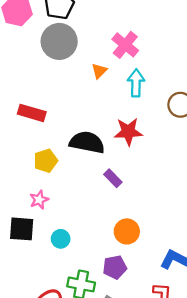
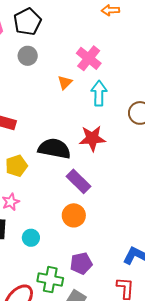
gray circle: (59, 41) -> (28, 56), size x0.6
purple rectangle: (113, 178) -> (79, 181), size x1.4
orange circle: (127, 231) -> (74, 215), moved

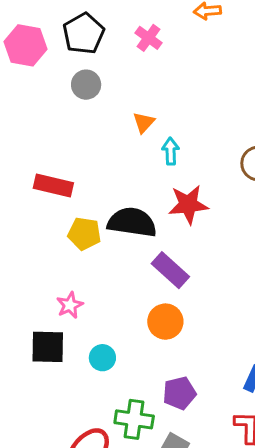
pink cross: (89, 58) -> (149, 38), moved, size x0.7
cyan arrow: (99, 93) -> (171, 151), moved, size x0.7
yellow pentagon: (16, 166) -> (84, 234), moved, turned 30

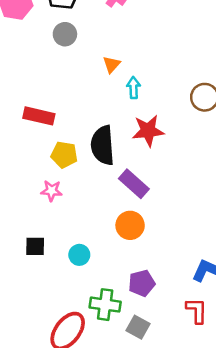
black semicircle: (132, 222) -> (103, 145), turned -102
pink star: (70, 305) -> (52, 191), moved, turned 30
black square: (48, 347) -> (35, 246), size x0.7

